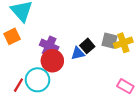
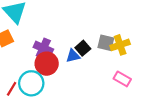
pink rectangle: (125, 86) -> (122, 79), moved

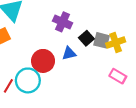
purple cross: (43, 48) -> (63, 22), moved
black square: (83, 48) -> (86, 38), moved

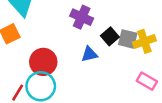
red circle: (43, 61) -> (43, 62), moved

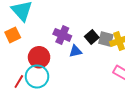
purple cross: (82, 17) -> (62, 35), moved

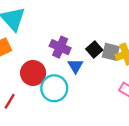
blue triangle: (75, 51) -> (75, 66), turned -48
cyan circle: (37, 76) -> (54, 88), moved

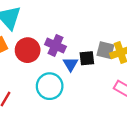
black square: (94, 49) -> (87, 58), moved, turned 35
red circle: (33, 73) -> (28, 50), moved

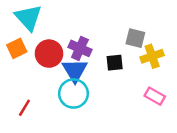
gray square: (105, 50) -> (135, 38), moved
blue triangle: (71, 64) -> (75, 70), moved, size x1.5

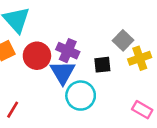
gray square: (135, 38) -> (123, 40), turned 30
cyan circle: (73, 94) -> (81, 96), moved
pink rectangle: (155, 96) -> (142, 110), moved

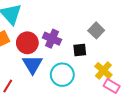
yellow cross: (140, 58) -> (103, 71), moved, turned -30
blue triangle: (63, 72) -> (32, 64), moved

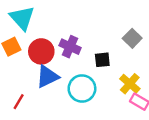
gray square: (96, 30) -> (132, 38), moved
blue triangle: (32, 64) -> (47, 77), turned 35

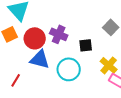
blue triangle: (47, 77) -> (40, 59), turned 40

